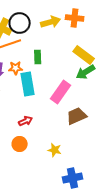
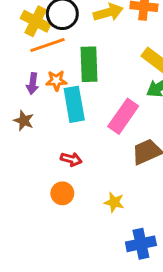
green rectangle: (38, 57) -> (89, 64), size x1.6
red arrow: (26, 121) -> (71, 159), turned 40

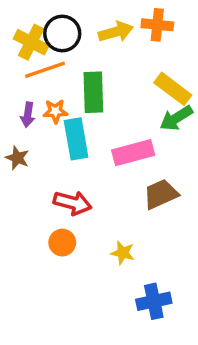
pink rectangle: (123, 116) -> (133, 153), turned 40
red arrow: (71, 159) -> (73, 203), size x1.5

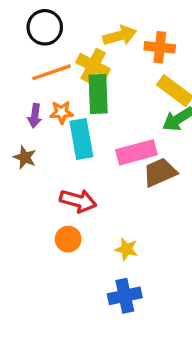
orange cross: (157, 25) -> (160, 47), moved
black circle: (62, 33) -> (45, 27), moved
yellow cross: (31, 42) -> (93, 66), moved
brown trapezoid: (161, 194) -> (160, 172), moved
blue cross: (154, 301) -> (125, 296), moved

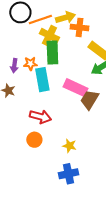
orange cross: (160, 47) -> (80, 27), moved
orange line: (51, 72) -> (40, 19), moved
pink rectangle: (136, 152) -> (75, 88), turned 40
brown trapezoid: (160, 172) -> (90, 100), turned -35

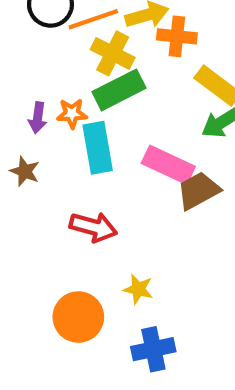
green rectangle: (52, 53) -> (119, 90), turned 65
brown trapezoid: (90, 100) -> (198, 191), turned 30
orange circle: (34, 140) -> (78, 317), moved, size x1.5
yellow star: (69, 146) -> (138, 289), moved

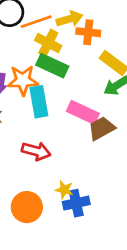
green rectangle: (119, 90) -> (52, 66), turned 52
orange star: (72, 113) -> (23, 80), size x1.6
blue cross: (153, 349) -> (76, 203), moved

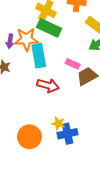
pink rectangle: (83, 112) -> (73, 64), size x0.6
red arrow: (36, 151) -> (48, 85), moved

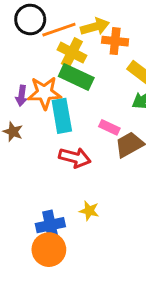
blue cross: (67, 134) -> (50, 225), moved
orange circle: (30, 137) -> (49, 250), moved

